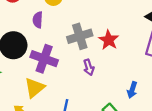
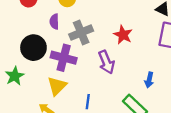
gray cross: (80, 36) -> (81, 33), moved
purple arrow: (89, 67) -> (106, 62), size x1.5

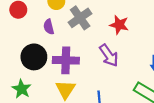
gray cross: (81, 33) -> (80, 18), moved

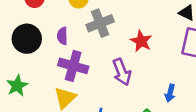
purple semicircle: (49, 27) -> (62, 36), moved
black circle: (34, 57) -> (27, 39), moved

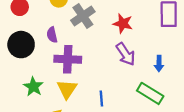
purple arrow: (122, 72) -> (126, 54), moved
green star: (17, 86) -> (33, 87), moved

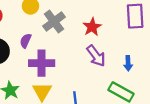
red star: (123, 23) -> (92, 27), turned 30
purple semicircle: (52, 35) -> (26, 41), turned 40

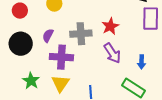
gray cross: (54, 22) -> (81, 34), moved, turned 30

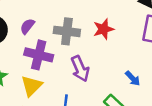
purple arrow: (112, 53) -> (80, 69), moved
blue arrow: (142, 62) -> (133, 78), turned -56

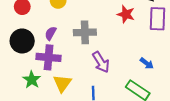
red star: (103, 29) -> (126, 14), moved, turned -30
purple cross: (39, 55) -> (49, 57), moved

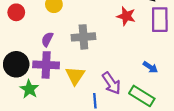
black circle: (22, 41) -> (16, 64), moved
purple arrow: (101, 62) -> (111, 83), moved
yellow triangle: (62, 83) -> (75, 76), moved

